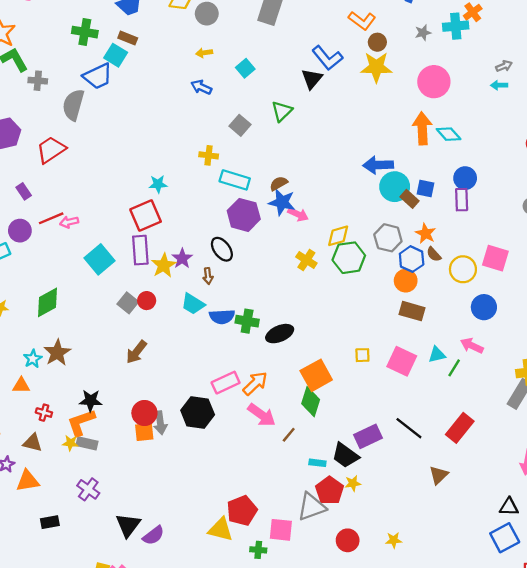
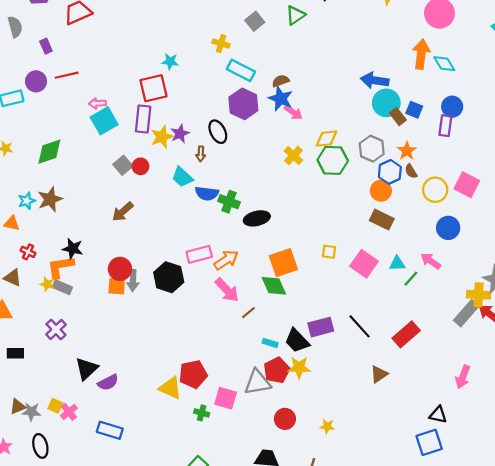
pink arrow: (69, 222) -> (97, 103), moved
green diamond: (311, 402) -> (274, 286), turned -52
yellow star: (353, 483) -> (299, 368), size x1.5

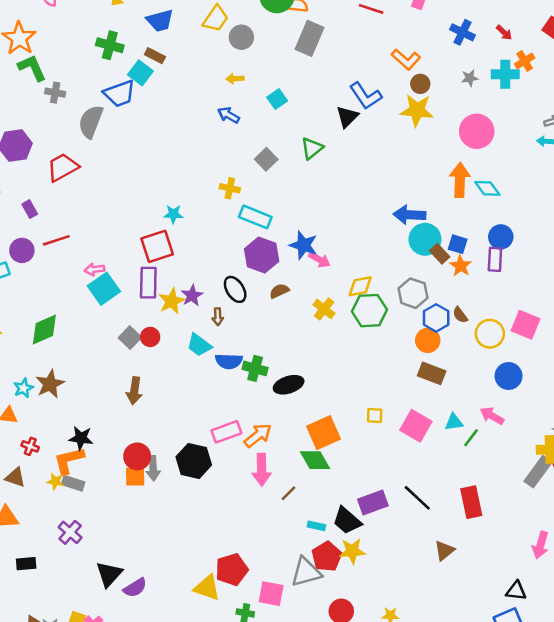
brown semicircle: (281, 81) -> (279, 291), moved
orange star: (407, 151) -> (461, 266), moved
brown arrow: (123, 212) -> (134, 391), turned -35
pink arrow: (227, 290) -> (262, 470), turned 48
red rectangle: (406, 334) -> (471, 502), turned -56

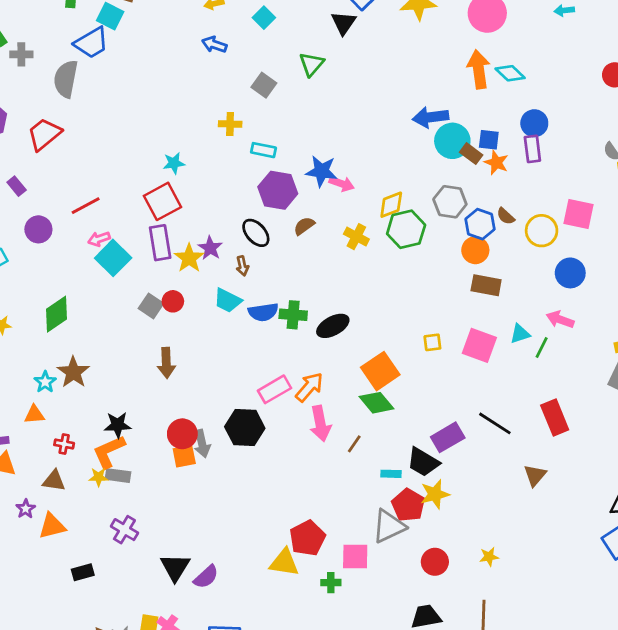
cyan rectangle: (255, 217) -> (264, 150), size x0.7
red line: (56, 240) -> (86, 206), moved
purple circle: (22, 250) -> (38, 229), moved

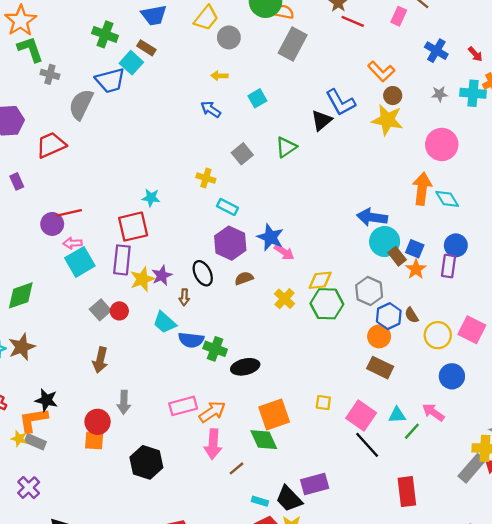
purple circle: (38, 229) -> (52, 224), moved
black line: (495, 423) -> (367, 445), moved
black hexagon: (245, 427) -> (146, 462), moved
gray arrow: (202, 444) -> (124, 402), moved

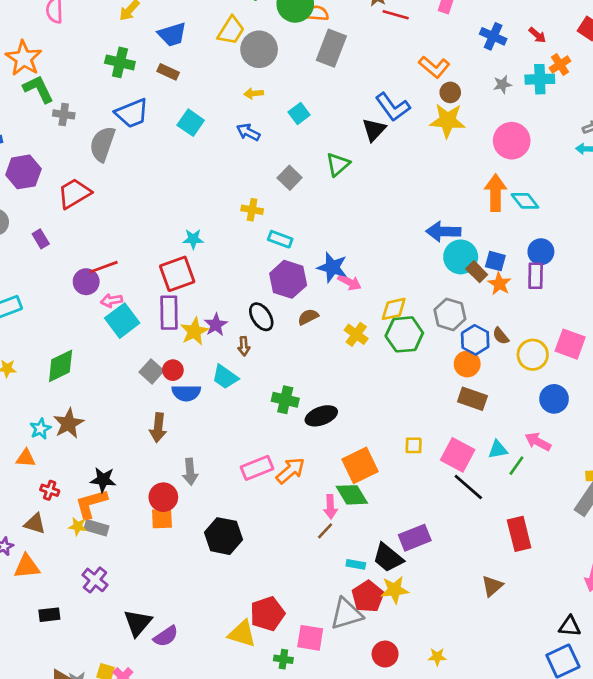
gray circle: (229, 37) -> (259, 49), size x1.4
cyan square: (131, 63) -> (191, 123), moved
blue semicircle: (191, 340) -> (186, 393), moved
pink arrow: (213, 444) -> (330, 507), moved, size x0.7

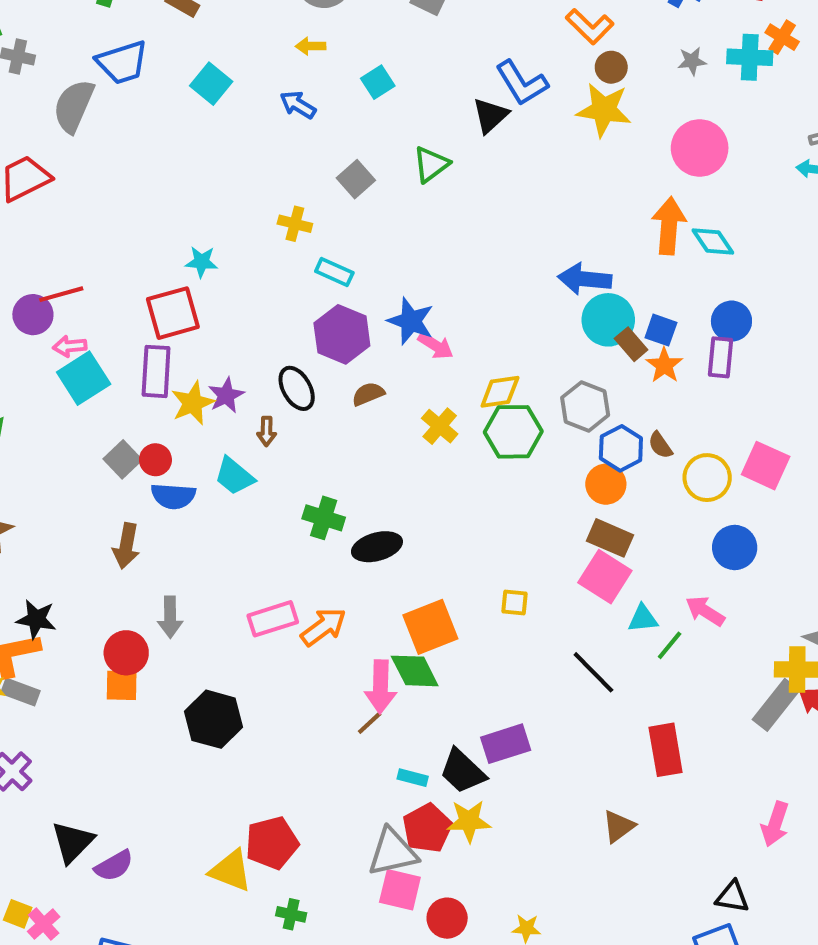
orange cross: (560, 65) -> (782, 37), turned -30
pink square: (458, 455) -> (605, 577), moved
pink arrow: (330, 507) -> (381, 687), size x1.4
pink square: (310, 638) -> (400, 890), moved

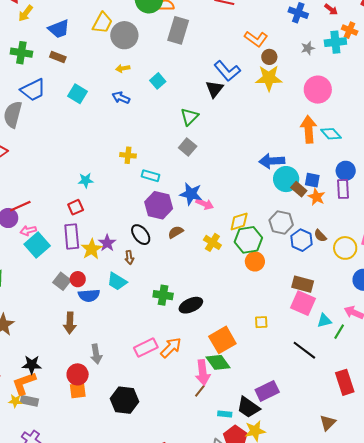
gray square: (356, 179) -> (188, 147), moved
red square: (173, 313) -> (76, 207), size x0.6
orange circle: (606, 484) -> (255, 261), moved

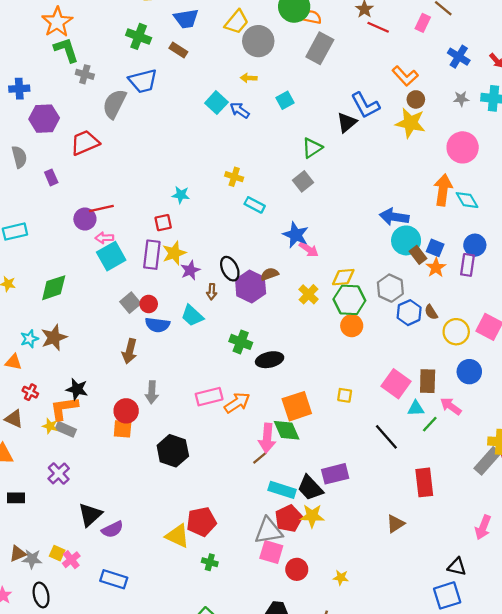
cyan square: (77, 94) -> (216, 103), moved
purple hexagon: (159, 205) -> (251, 287), moved
yellow star: (92, 249) -> (174, 253), moved
brown rectangle: (303, 284) -> (428, 381), moved, turned 65
cyan rectangle: (225, 414) -> (282, 490), size x1.6

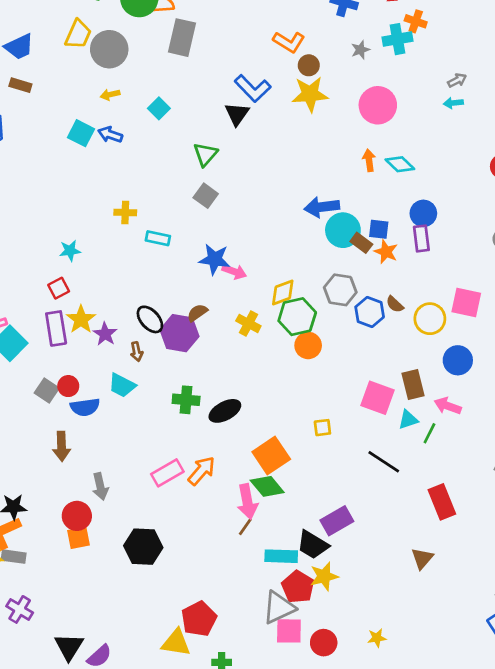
orange arrow: (443, 190) -> (369, 160), size x0.6

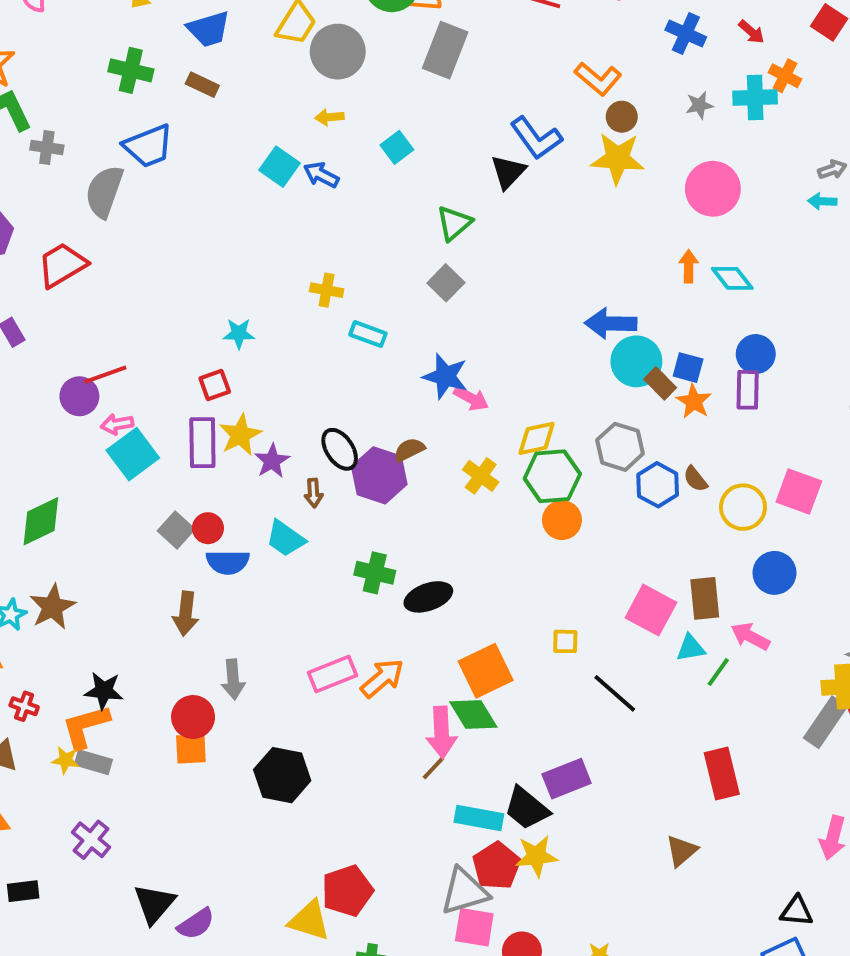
black line: (384, 462) -> (615, 693), moved

